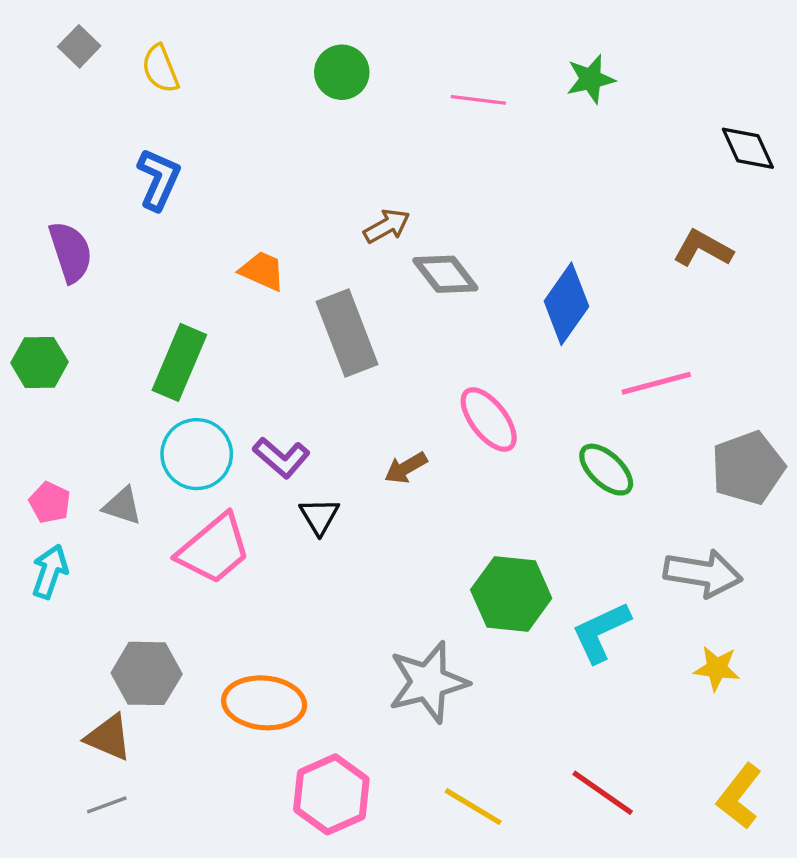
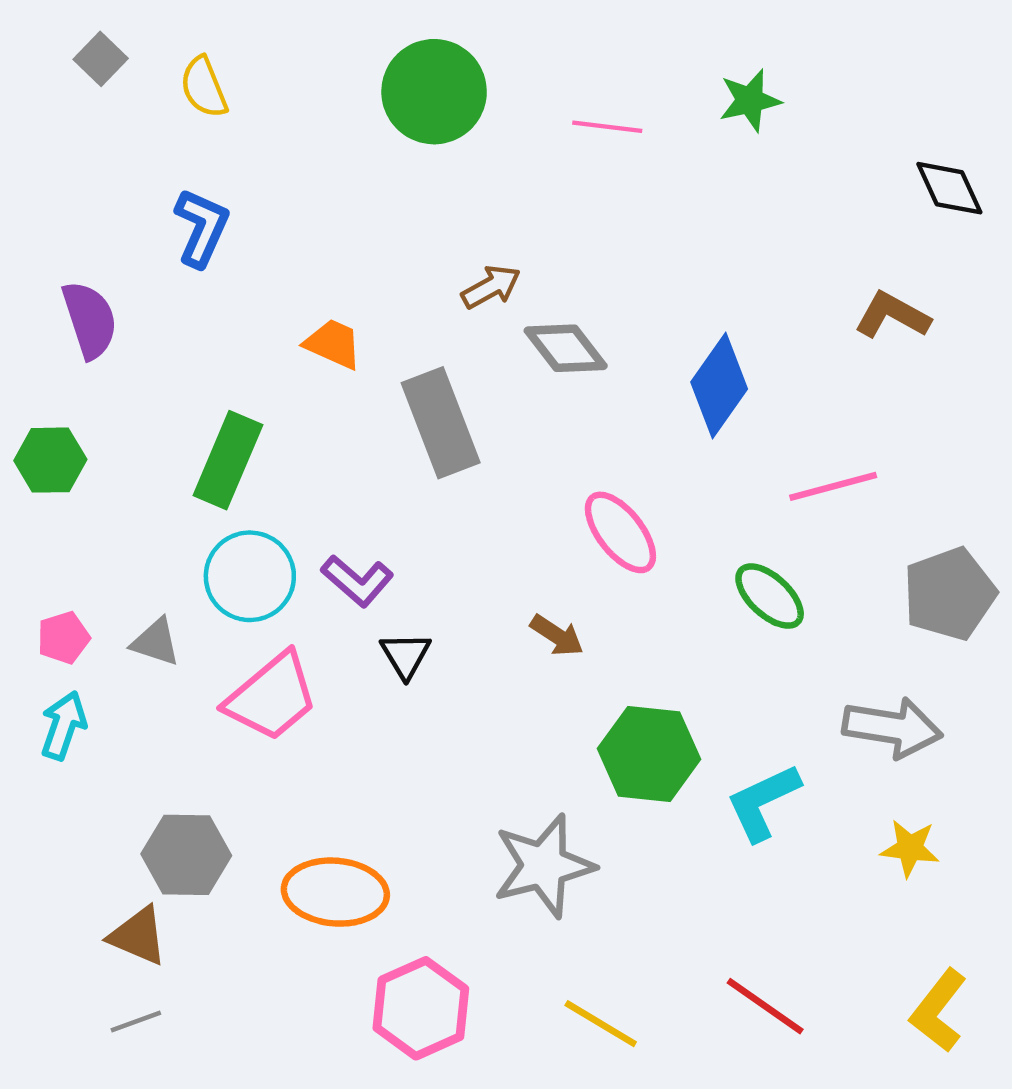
green circle: (342, 72) -> (434, 92), size x1.5
brown arrow: (406, 468) -> (557, 636), moved, turned -117
pink pentagon: (50, 502) -> (63, 638), turned 30

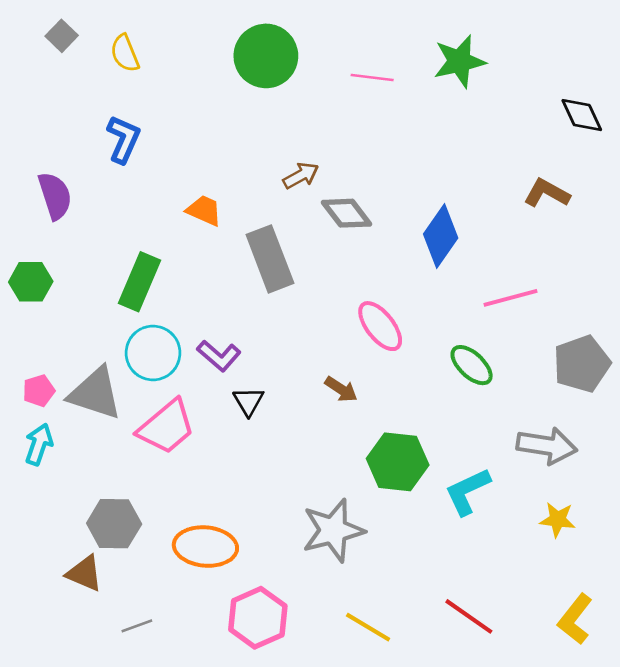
green star: (750, 100) -> (459, 61), size x1.4
gray triangle: (156, 642) -> (95, 393), size x1.8
gray line: (136, 1021) -> (137, 626), moved

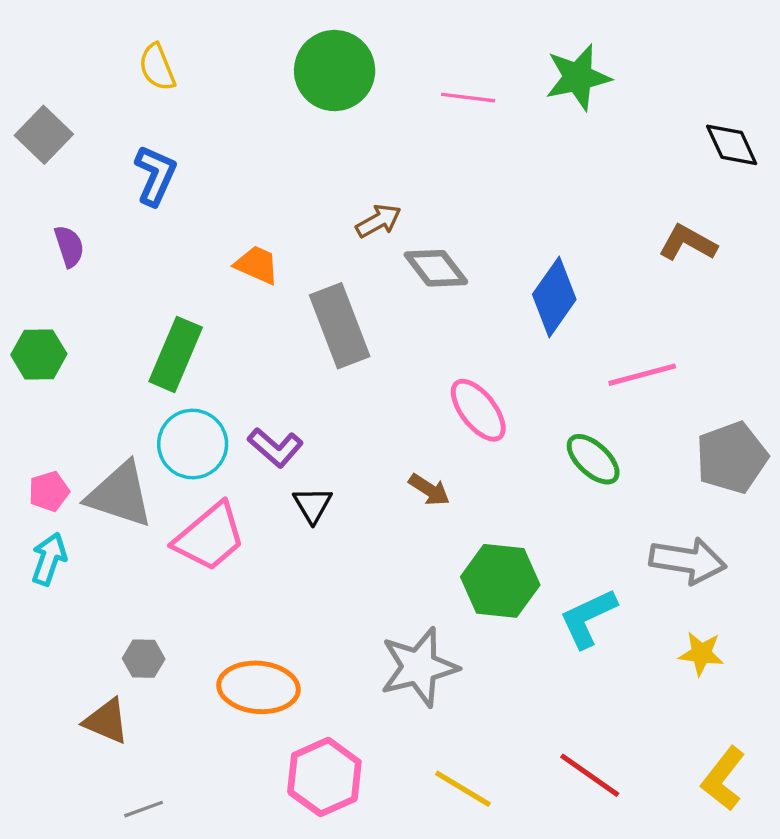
gray square: (62, 36) -> (44, 135), moved, size x1.4
purple semicircle: (55, 196) -> (69, 246), size x0.7
gray hexagon: (114, 524) -> (144, 659), size x0.6
gray line: (137, 626) -> (144, 809), moved

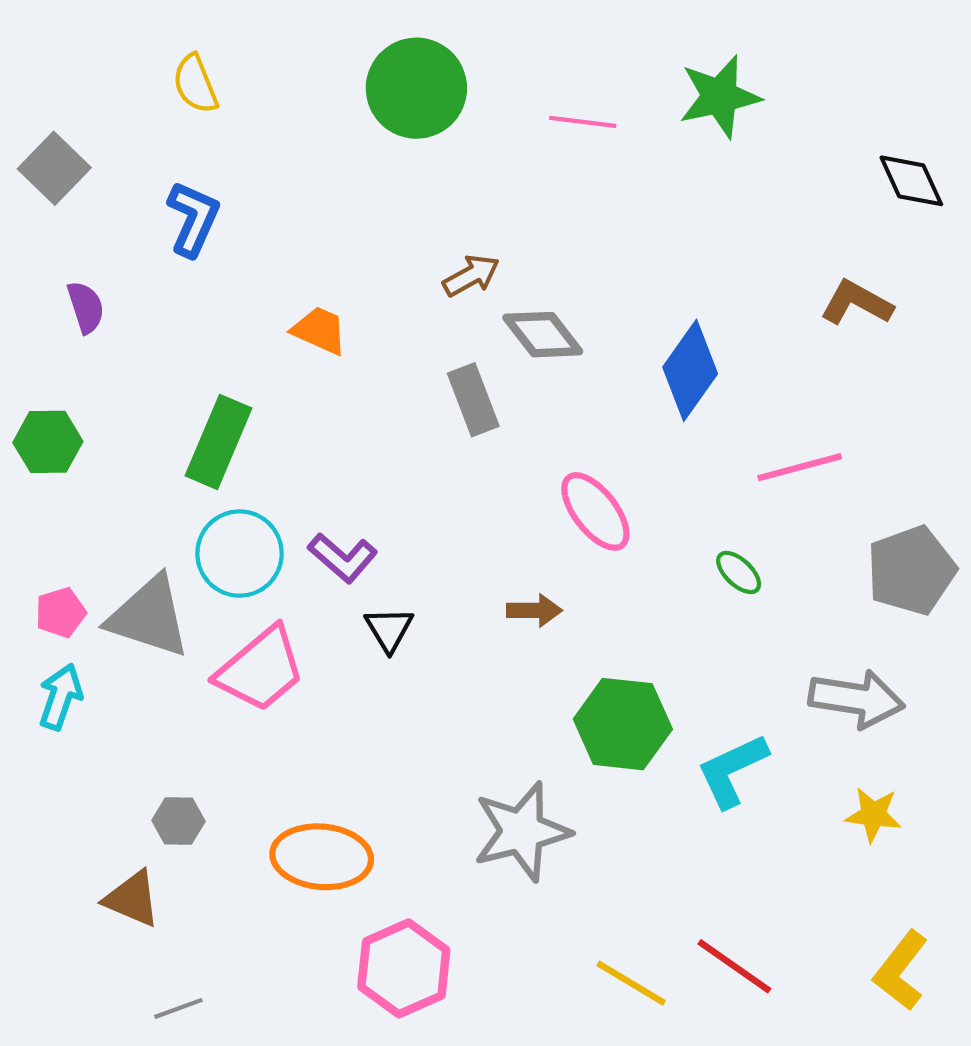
gray rectangle: (340, 326) -> (473, 400), moved, size x0.7
green ellipse: (593, 459) -> (739, 572), size x0.7
brown arrow: (429, 490) -> (534, 610), turned -33
yellow line: (463, 789) -> (631, 983), moved

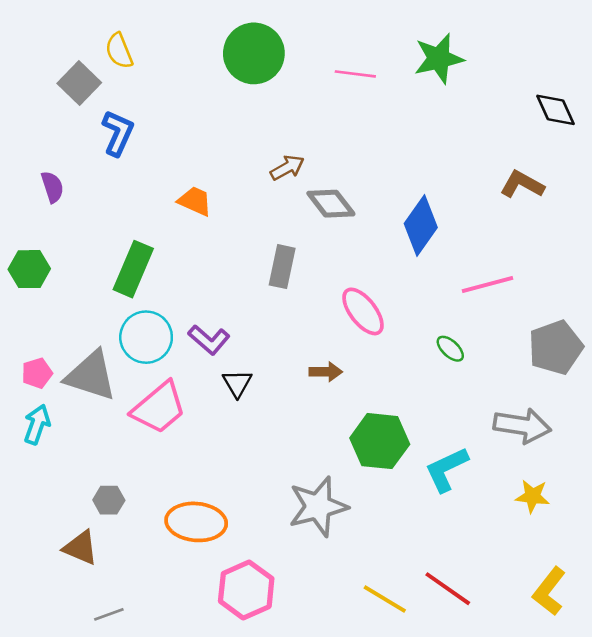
gray square: (54, 168) -> (79, 83), moved
gray rectangle: (473, 400) -> (282, 267), moved, turned 33

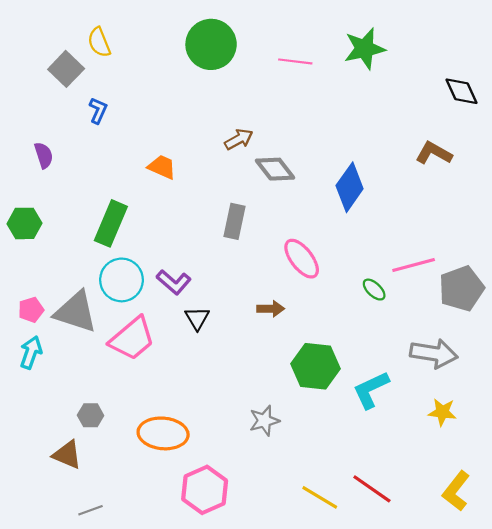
blue L-shape: (118, 133) -> (98, 110), size x0.7
pink line: (488, 284) -> (414, 265), moved
gray star: (318, 507) -> (264, 421), size x0.6

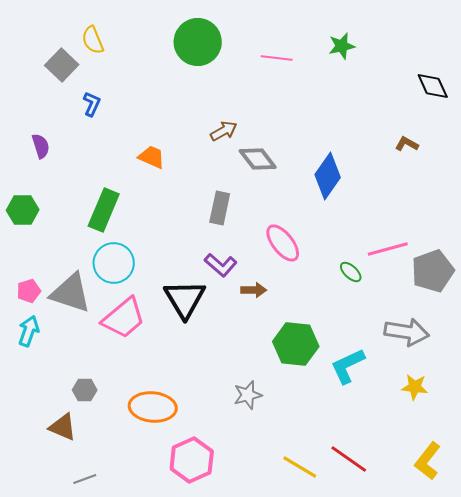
green star: (365, 49) -> (342, 46), size x0.7
brown L-shape: (434, 153) -> (407, 144), size x0.7
purple L-shape: (174, 282) -> (221, 265), moved
black triangle: (197, 318) -> (185, 299), size x1.8

